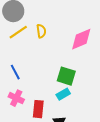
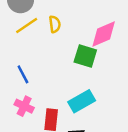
green square: (66, 76) -> (85, 56), moved
cyan rectangle: (63, 94) -> (82, 101), size x1.5

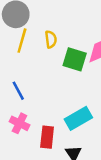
yellow line: (27, 25) -> (22, 41), turned -40
green square: (85, 56) -> (75, 59), moved

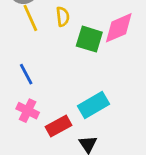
yellow line: (22, 41) -> (30, 18), turned -40
red rectangle: (47, 137) -> (58, 126), turned 55

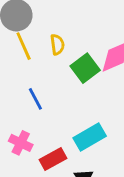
green square: (89, 39) -> (85, 68), turned 36
blue line: (26, 74) -> (35, 99), moved

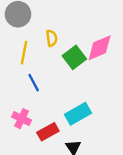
yellow line: (24, 46) -> (24, 53), moved, turned 35

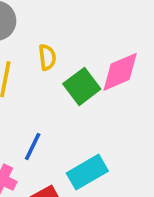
blue line: (34, 83) -> (33, 147), moved, turned 54

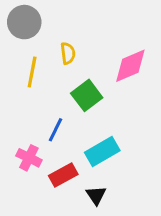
green square: (82, 86) -> (87, 95), moved

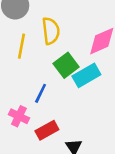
yellow semicircle: (68, 53) -> (51, 31), size x1.5
cyan rectangle: (102, 152) -> (86, 75), moved

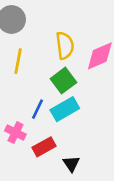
yellow semicircle: (51, 31) -> (65, 45), moved
cyan rectangle: (86, 75) -> (65, 109), moved

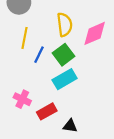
blue line: (37, 109) -> (39, 55), moved
black triangle: (71, 164) -> (70, 126), turned -48

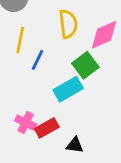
green square: (63, 55) -> (85, 65), moved
pink cross: (22, 99) -> (26, 123), moved

